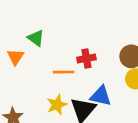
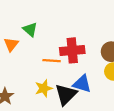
red cross: (86, 59) -> (72, 50), size x1.5

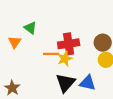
blue triangle: (82, 84) -> (88, 83), moved
yellow star: (44, 88) -> (65, 59), moved

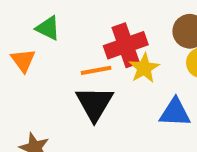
yellow star: (65, 59) -> (144, 68), moved
black triangle: (66, 83) -> (94, 103), moved

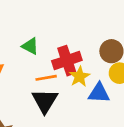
green triangle: (48, 28) -> (30, 46), moved
blue triangle: (175, 113) -> (99, 93), moved

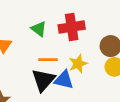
red cross: (67, 61) -> (72, 27), moved
blue triangle: (99, 93) -> (64, 80), moved

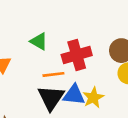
red cross: (72, 27) -> (77, 55), moved
yellow star: (78, 64) -> (93, 98), moved

